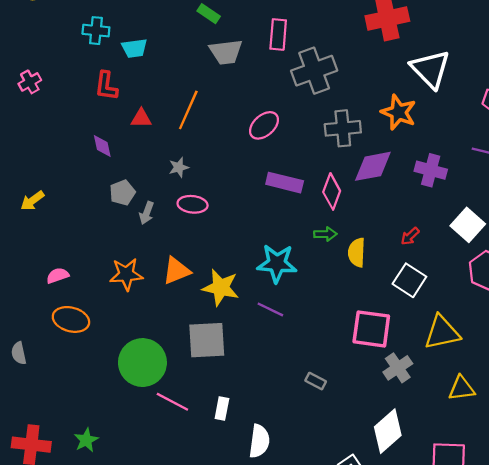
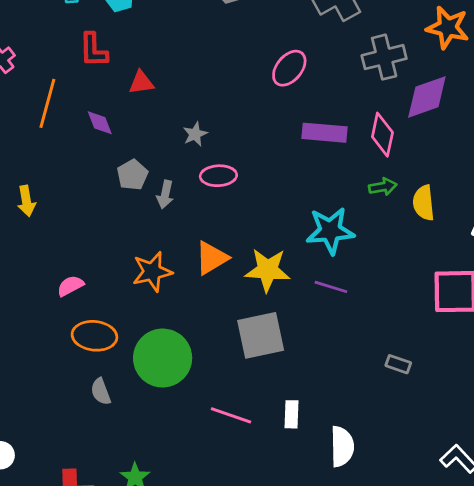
orange line: (188, 110) -> (47, 103), moved
yellow arrow: (32, 201) -> (26, 201), turned -55
gray semicircle: (19, 353) -> (101, 392), moved
green circle: (142, 363) -> (163, 358), moved

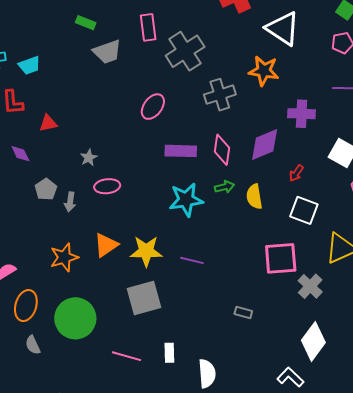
purple diamond: (427, 97) -> (265, 144), moved
cyan star: (330, 231) -> (186, 200), moved
orange ellipse: (94, 336) -> (26, 306), turned -76

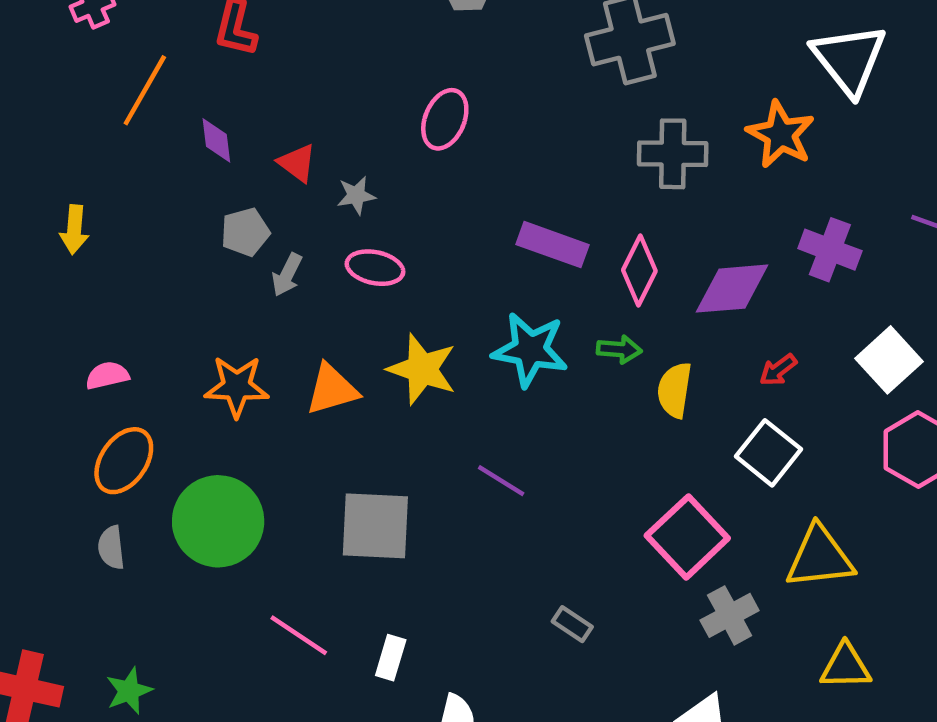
pink ellipse: (153, 107) -> (445, 119), moved, turned -32
red triangle: (48, 123) -> (297, 163), moved, turned 30
yellow star: (146, 251) -> (422, 369), moved
pink square: (281, 258) -> (687, 537), turned 33

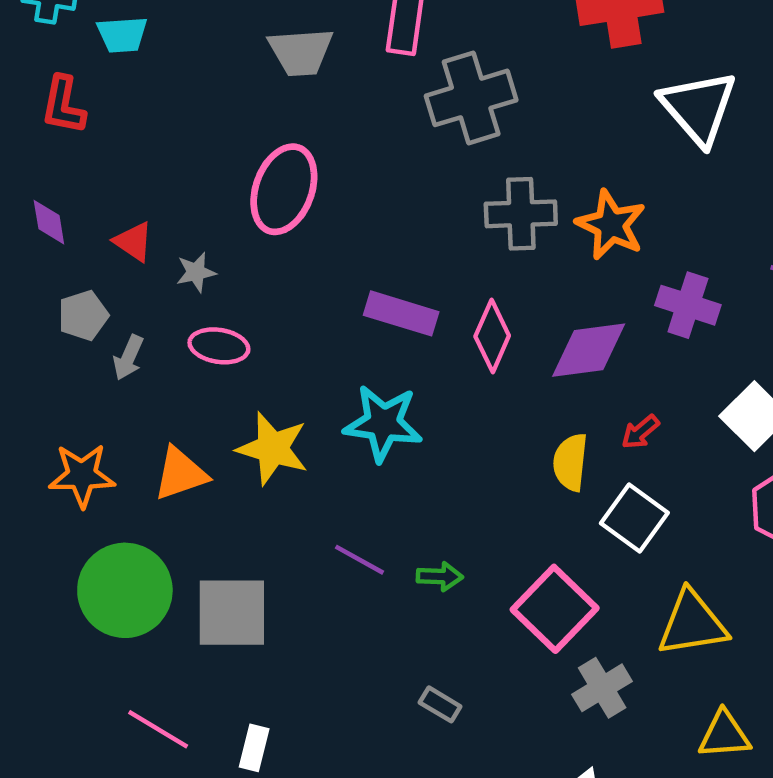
pink ellipse: (445, 119) -> (284, 189), size x1.4
orange star: (781, 134) -> (611, 225), moved
green arrow: (619, 349) -> (440, 576), moved
yellow semicircle: (675, 390) -> (570, 462), moved
green circle: (218, 521) -> (125, 590), moved

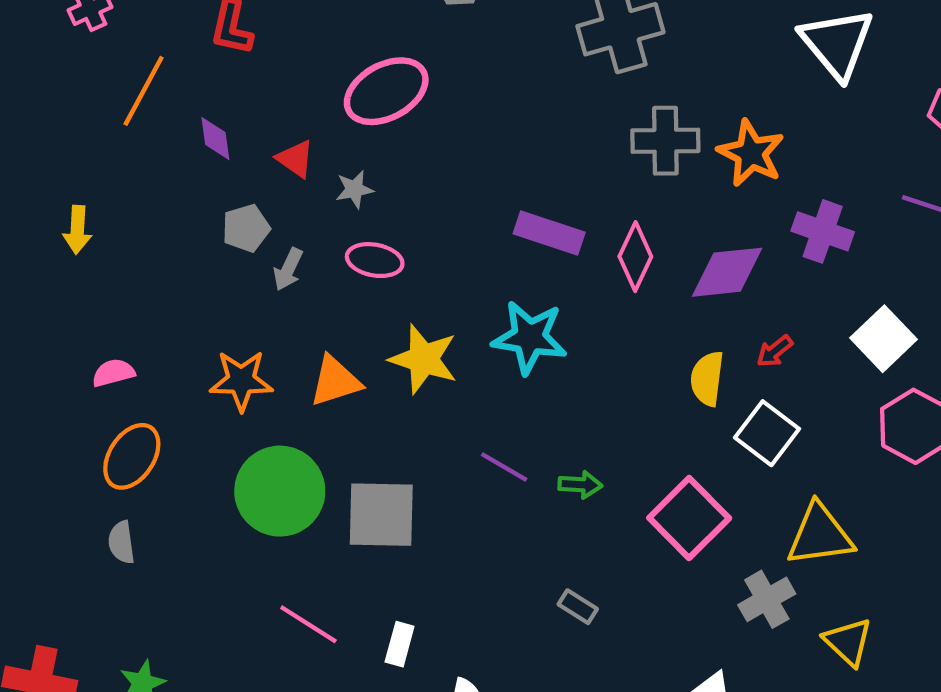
pink ellipse: (284, 189) -> (386, 91), moved, turned 40
gray cross: (602, 688) -> (767, 599), moved
yellow triangle: (724, 735) -> (848, 642), turned 46

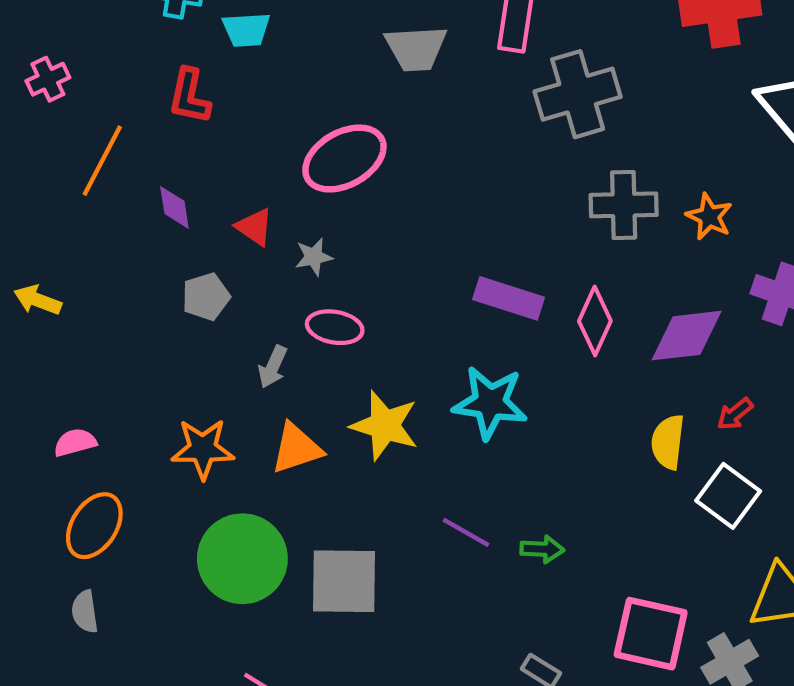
orange star: (751, 153) -> (709, 217), size x0.7
yellow arrow: (77, 230) -> (38, 300), turned 108
gray arrow: (288, 269) -> (273, 367), moved
pink square: (689, 518) -> (651, 634), moved, turned -32

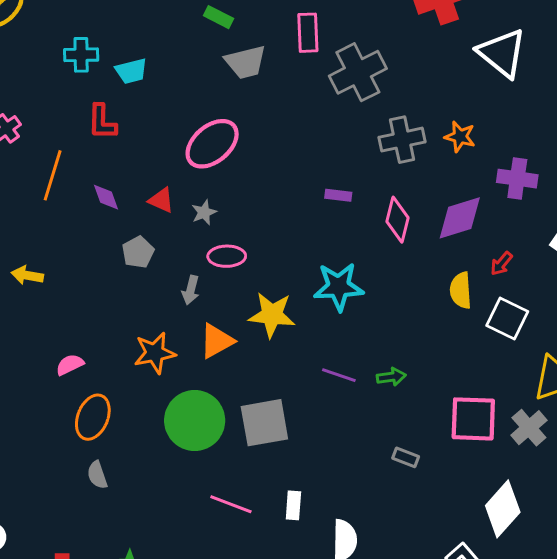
purple rectangle: (509, 298) -> (338, 195), moved, size x0.6

